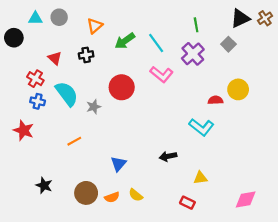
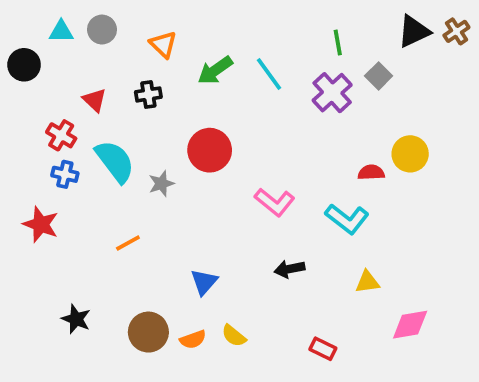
orange triangle: (95, 26) -> (163, 44), turned -35
gray square: (228, 44) -> (379, 76), moved
pink L-shape: (162, 74) -> (275, 202), moved
yellow triangle: (200, 178) -> (367, 282), moved
pink diamond: (246, 199) -> (410, 325), moved

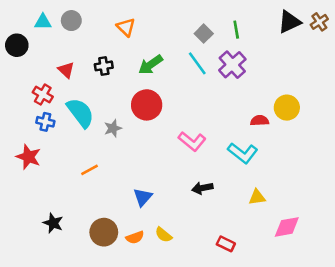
orange triangle: (163, 44) -> (126, 27), moved
green arrow: (215, 70) -> (151, 65), moved
cyan line: (269, 74) -> (197, 63), moved
gray square: (379, 76) -> (204, 34), moved

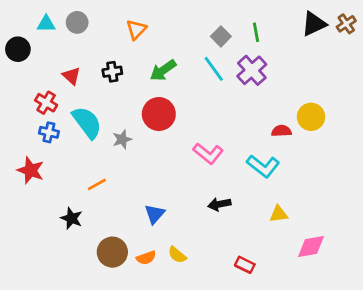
orange triangle: (126, 27) -> (136, 29), turned 30
black star: (53, 223) -> (71, 218), moved

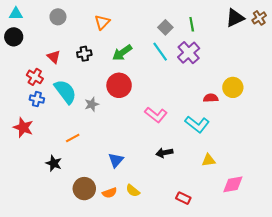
cyan triangle: (46, 24) -> (16, 14), moved

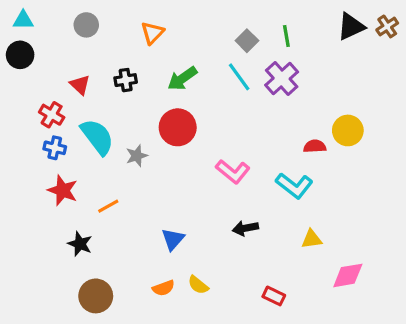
red star: (23, 127) -> (63, 190), moved
brown circle: (84, 189) -> (96, 296), moved

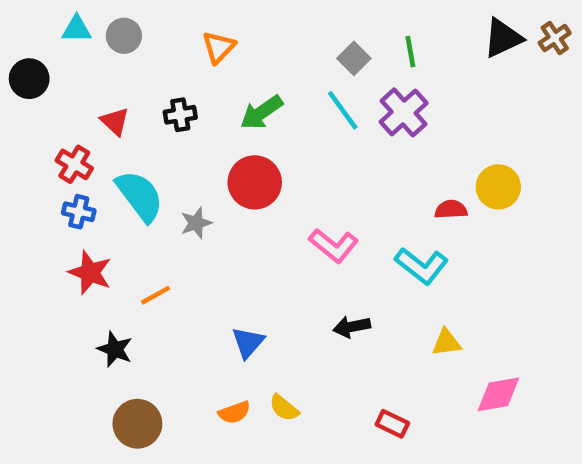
cyan triangle: (23, 20) -> (77, 29), moved

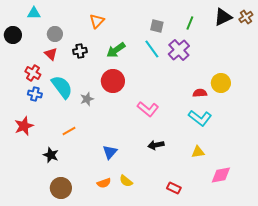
gray circle: (124, 36) -> (55, 34), moved
green line: (410, 52) -> (190, 23), moved, turned 32
gray square: (354, 58) -> (157, 26), turned -32
cyan L-shape: (422, 266) -> (200, 118), moved
red star: (90, 273) -> (24, 126), moved, turned 30

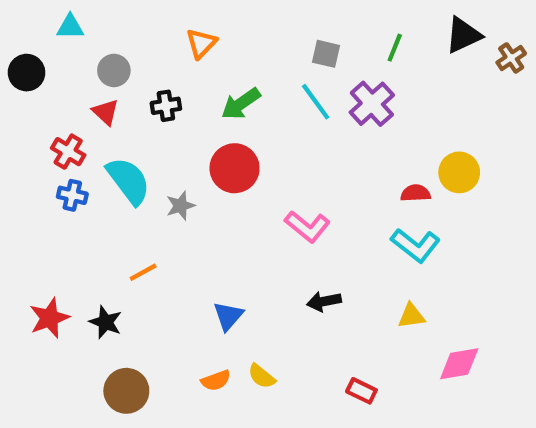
brown cross: (246, 17) -> (511, 58), moved
red star: (24, 126) -> (49, 318), moved

